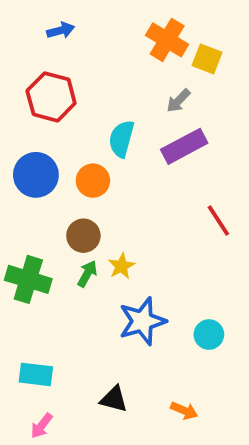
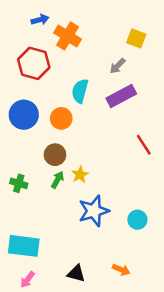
orange cross: (167, 40) -> (67, 36), moved
green cross: (28, 279) -> (19, 183), size x0.6
cyan rectangle: (36, 374) -> (24, 246), size x1.4
black triangle: (114, 399) -> (76, 273), moved

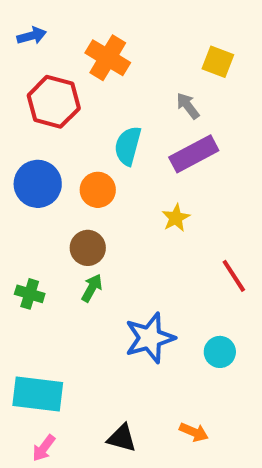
blue arrow: (40, 20) -> (32, 36), moved
gray arrow: (117, 66) -> (188, 106), turned 98
red line: (144, 145) -> (234, 276), moved
yellow star: (80, 175) -> (176, 218), moved

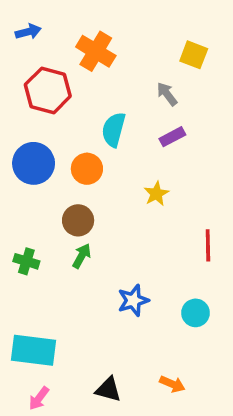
purple rectangle: (194, 154) -> (172, 137), size x0.6
red line: (234, 276) -> (208, 245), turned 32
blue star: (150, 338) -> (133, 300), size x0.7

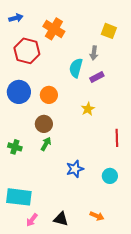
gray arrow: (167, 94) -> (94, 53), turned -136
cyan semicircle: (114, 130) -> (76, 68), moved
pink arrow: (39, 398) -> (32, 220), moved

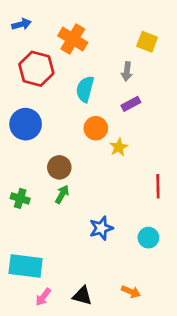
cyan semicircle: (76, 68) -> (85, 89), moved
orange circle: (49, 95) -> (96, 128), moved

